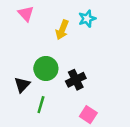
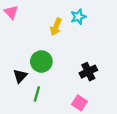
pink triangle: (26, 14) -> (11, 12), moved
black cross: (76, 80) -> (88, 72), moved

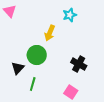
yellow arrow: (56, 27) -> (50, 33), moved
black cross: (88, 72) -> (79, 64), turned -35

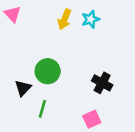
yellow arrow: (50, 33) -> (64, 19), moved
pink square: (71, 92) -> (92, 119), turned 32

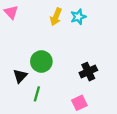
black cross: (102, 83) -> (88, 72), turned 36

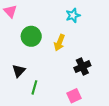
yellow arrow: (56, 17) -> (59, 43), moved
green circle: (41, 61) -> (31, 36), moved

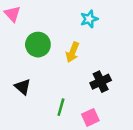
black triangle: (19, 71) -> (23, 87), turned -32
green line: (34, 87) -> (61, 107), moved

